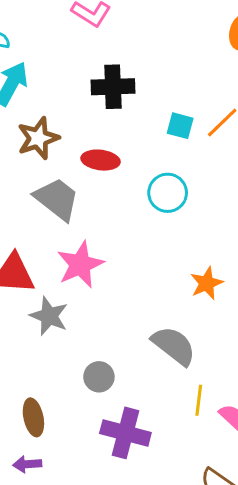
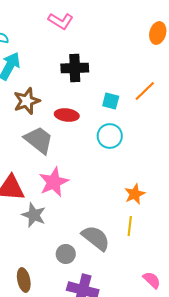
cyan square: (180, 126) -> (111, 101), moved
gray semicircle: (174, 346) -> (96, 238), moved
yellow line: (199, 400) -> (130, 226), moved

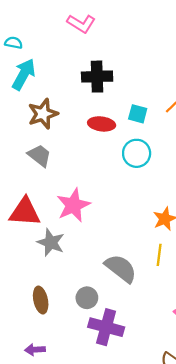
red ellipse: (67, 115) -> (102, 124), moved
gray trapezoid: (39, 140) -> (39, 156), moved, size x0.7
gray circle: (66, 254) -> (87, 298), moved
brown ellipse: (24, 280) -> (41, 300), moved

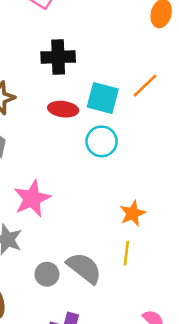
cyan square: (138, 114) -> (103, 98), size x1.5
gray circle: (87, 298) -> (47, 274), moved

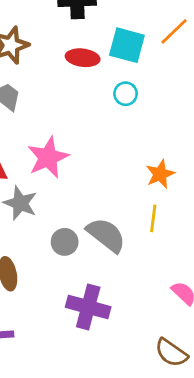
cyan circle: (102, 141) -> (126, 94), size x0.7

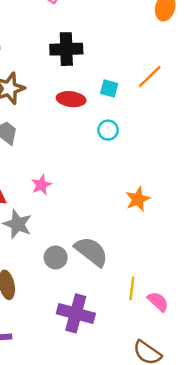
cyan square: (127, 45) -> (109, 88), size x0.6
pink star: (48, 157) -> (41, 185), size x0.6
yellow line: (153, 218) -> (132, 288), moved

